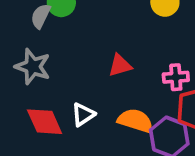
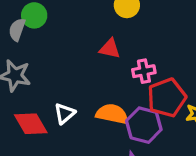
red triangle: (120, 65) -> (110, 49), moved, turned 35

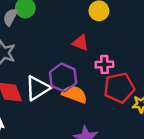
white triangle: (65, 113) -> (37, 88), size x1.5
purple hexagon: (144, 125) -> (63, 78), moved

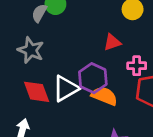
red triangle: (80, 43) -> (112, 42), turned -42

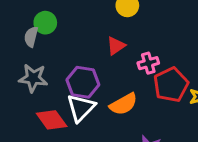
purple hexagon: (93, 78) -> (83, 82), moved
orange semicircle: (104, 96) -> (123, 104), turned 145

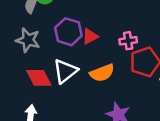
red triangle: (116, 46) -> (90, 36), moved
purple hexagon: (83, 82) -> (68, 32), moved

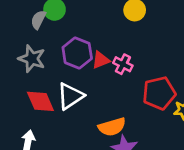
pink cross: (128, 41) -> (123, 64), moved, turned 30
orange semicircle: (102, 73) -> (112, 127), moved

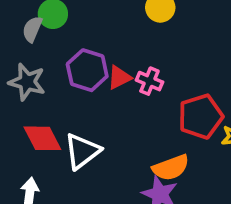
white triangle: (70, 96) -> (82, 151), moved
orange semicircle: (112, 127) -> (171, 168), moved

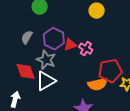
gray semicircle: (32, 29) -> (27, 37), moved
gray star: (27, 82) -> (46, 60), moved
orange semicircle: (171, 168) -> (98, 84), moved

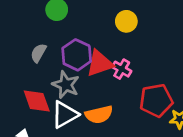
yellow circle: (97, 11) -> (126, 21), moved
red triangle: (70, 45) -> (100, 63), size x1.5
orange semicircle: (98, 84) -> (99, 115), moved

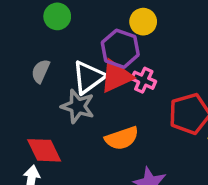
purple hexagon: (77, 55) -> (120, 49), moved
red diamond: (37, 101) -> (44, 150), moved
white triangle: (65, 114) -> (89, 77), moved

